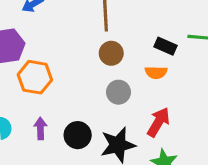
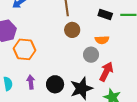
black rectangle: (166, 46) -> (105, 15), moved
gray circle: (118, 92) -> (91, 55), moved

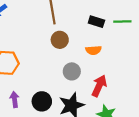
gray circle: (91, 55) -> (72, 71), moved

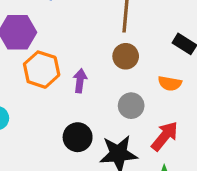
purple arrow: (15, 99) -> (80, 81), moved

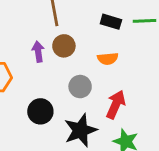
purple arrow: (80, 81) -> (38, 52), moved
black circle: (78, 137) -> (40, 111), moved

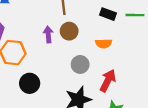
black circle: (40, 111) -> (30, 83), moved

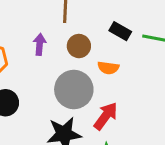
brown circle: (69, 31) -> (79, 46), moved
gray circle: (80, 64) -> (74, 89), size x1.6

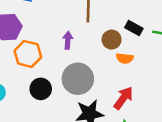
brown circle: (79, 46) -> (112, 40), moved
gray circle: (74, 89) -> (78, 79), moved

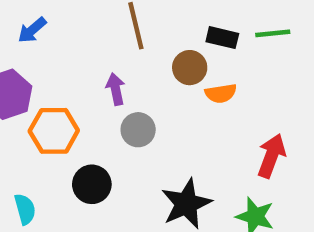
gray circle: (78, 79) -> (138, 130), moved, size x0.6
red arrow: (123, 98) -> (271, 156), moved

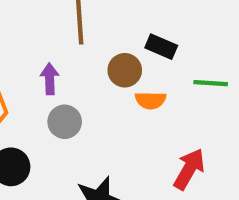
green line: (273, 33) -> (211, 83), moved

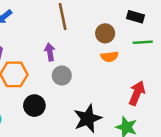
black rectangle: (161, 47) -> (136, 17), moved
brown circle: (125, 70) -> (105, 33), moved

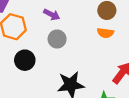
purple arrow: (50, 52) -> (52, 15), turned 112

